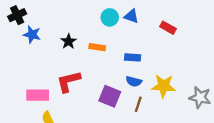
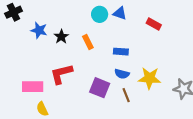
blue star: (32, 35) -> (39, 30), moved
orange rectangle: (97, 47) -> (88, 42), turned 56
brown line: (138, 104) -> (126, 95), turned -40

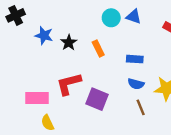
purple square: (100, 88) -> (97, 99), moved

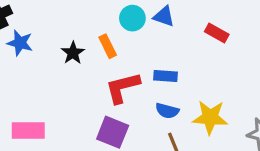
blue star: (44, 35) -> (20, 43), moved
orange rectangle: (98, 48) -> (108, 46), moved
red L-shape: (69, 84) -> (123, 88), moved

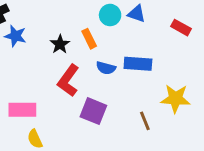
blue rectangle: (166, 76) -> (138, 64), size x1.4
red L-shape: (123, 88) -> (68, 80), moved, turned -40
blue semicircle: (167, 111) -> (106, 68), moved

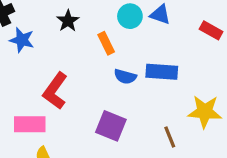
black star: (60, 44) -> (68, 21), moved
red L-shape: (68, 80) -> (55, 91), moved

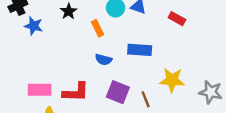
blue semicircle: (125, 77) -> (103, 60), moved
red L-shape: (55, 91) -> (76, 92), moved, turned -124
purple square: (111, 126) -> (118, 92), moved

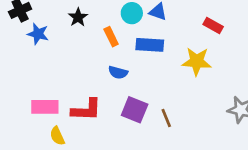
red rectangle: (177, 19) -> (213, 26), moved
blue rectangle: (140, 50) -> (150, 45), moved
yellow star: (172, 80) -> (197, 61), moved

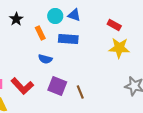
yellow star: (197, 61) -> (119, 48), moved
red L-shape: (86, 110) -> (22, 86), turned 45

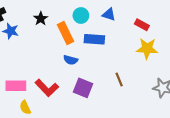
blue triangle: (74, 15) -> (109, 14), moved
orange rectangle: (40, 33) -> (65, 33), size x1.5
brown line: (80, 92) -> (119, 80), moved

